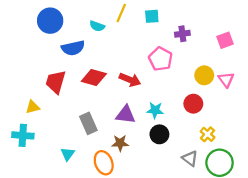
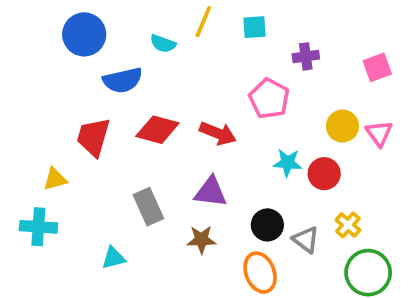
cyan star: (155, 110) -> (288, 163), moved
cyan triangle: (68, 154) -> (114, 258), turned 40
gray triangle: (190, 158) -> (306, 240), moved
orange ellipse: (104, 163) -> (260, 273), moved

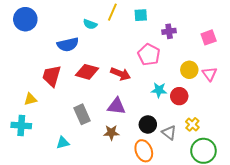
blue circle: (84, 34) -> (25, 19), moved

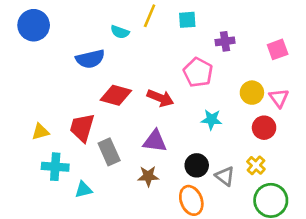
red trapezoid: (52, 76) -> (82, 128), moved
red circle: (179, 96) -> (264, 128), moved
cyan cross: (21, 125) -> (55, 167), moved

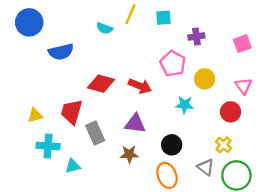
blue semicircle: (90, 59) -> (61, 52), moved
yellow circle: (252, 93) -> (205, 79), moved
gray triangle: (225, 176) -> (206, 167), moved

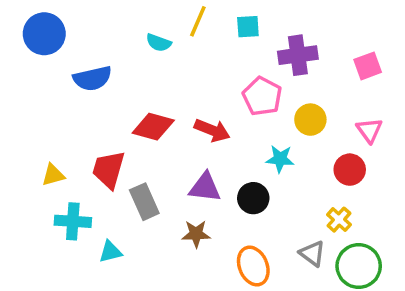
purple cross: (196, 36) -> (298, 55), size x1.5
black circle: (172, 145) -> (253, 198), moved

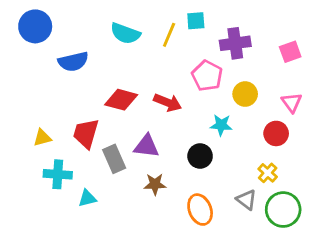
yellow line: (198, 21) -> (169, 35), moved
cyan semicircle: (159, 43) -> (125, 33), size x1.5
purple triangle: (205, 187) -> (146, 146), moved

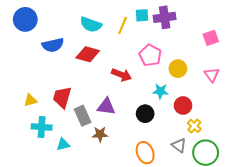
purple cross: (235, 43) -> (165, 17), moved
red diamond: (121, 100) -> (88, 54), moved
red circle: (276, 133) -> (183, 105), moved
brown star: (155, 184) -> (100, 134), moved

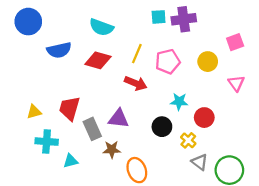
yellow line: (123, 26) -> (137, 54), moved
pink pentagon: (150, 55) -> (168, 62), turned 30
yellow circle: (178, 69) -> (208, 62), moved
yellow cross: (194, 126) -> (188, 140), moved
orange ellipse: (145, 153) -> (137, 170), moved

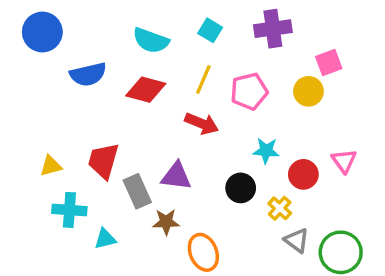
cyan square: (159, 17) -> (210, 30), moved, turned 35
pink square: (235, 42) -> (329, 63), moved
pink triangle: (236, 83) -> (344, 161), moved

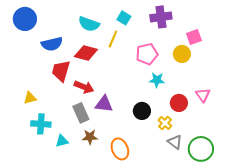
yellow line: (203, 79) -> (113, 39), moved
red arrow: (202, 124) -> (84, 87), moved
cyan star: (266, 151) -> (157, 80), moved
red trapezoid: (103, 161) -> (61, 71), moved
brown star: (166, 222) -> (90, 137), moved

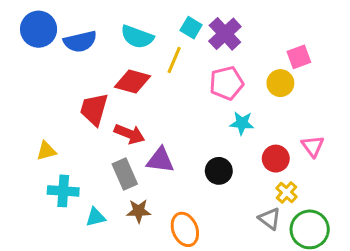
purple cross: (161, 17) -> (225, 34), moved, turned -35
blue semicircle: (52, 44) -> (80, 41), moved
yellow cross: (165, 123) -> (287, 192), moved

